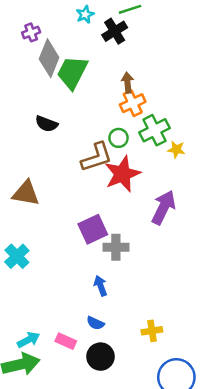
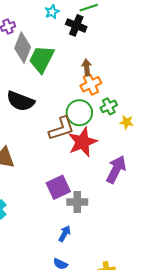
black cross: (115, 31) -> (76, 25), turned -36
black semicircle: (46, 124) -> (20, 101), size x1.5
green cross: (155, 130) -> (109, 106), size x0.7
green circle: (119, 138) -> (79, 113), size x1.6
blue arrow: (101, 286) -> (65, 234), turned 49

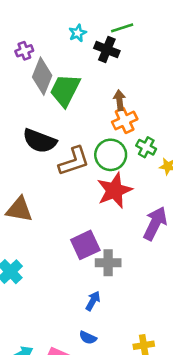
green cross: (109, 106) -> (146, 147), turned -35
brown L-shape: (61, 128) -> (74, 161), moved

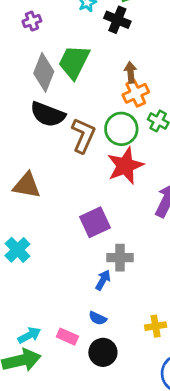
gray diamond: (42, 76) -> (44, 72), moved
brown L-shape: (74, 161) -> (83, 135), turned -48
gray cross: (108, 263) -> (120, 258), moved

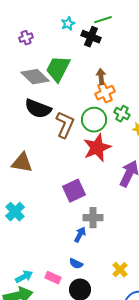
gray diamond: (44, 72) -> (35, 77), turned -68
yellow cross: (156, 326) -> (120, 270), turned -35

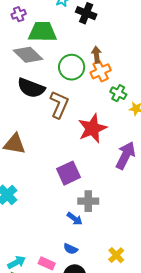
green trapezoid: (58, 69) -> (43, 32), moved, turned 64
green circle: (94, 120) -> (72, 67), moved
blue arrow: (80, 235) -> (75, 219), turned 98

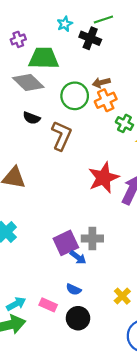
brown arrow: (97, 55) -> (101, 83), turned -98
black semicircle: (31, 88) -> (32, 118), size x0.6
red star: (92, 128) -> (103, 178), moved
purple square: (68, 173) -> (66, 243), moved

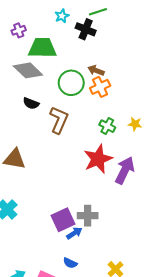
brown arrow: (101, 83) -> (96, 70), turned 35
green cross: (124, 123) -> (107, 126), moved
blue arrow: (78, 257) -> (74, 233), turned -70

